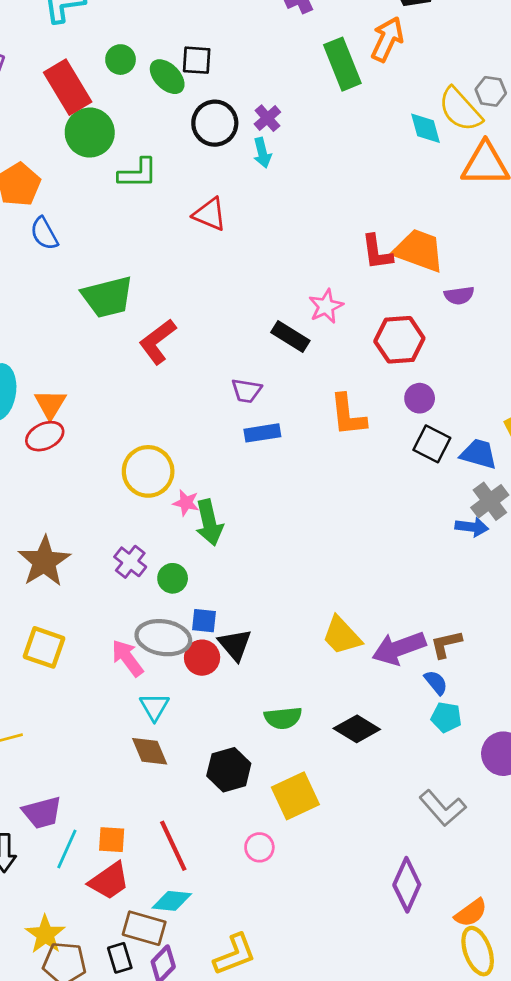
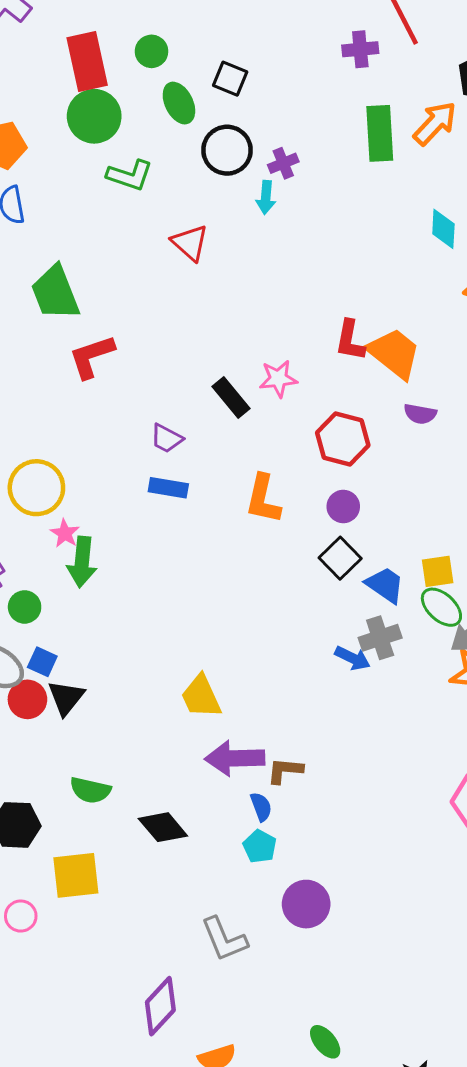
green ellipse: (167, 77) -> (179, 103), moved
green trapezoid: (107, 297) -> (55, 293), turned 64
yellow trapezoid: (342, 636) -> (201, 697), moved

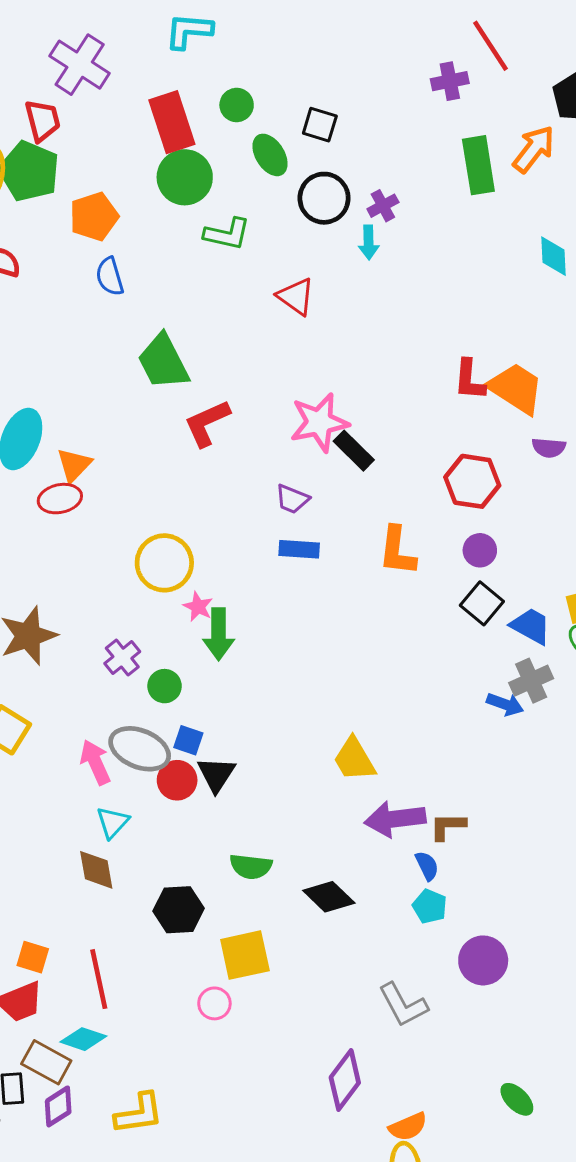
pink star: (278, 379) -> (319, 422), moved, size x1.5
pink circle: (21, 916) -> (214, 1003), moved

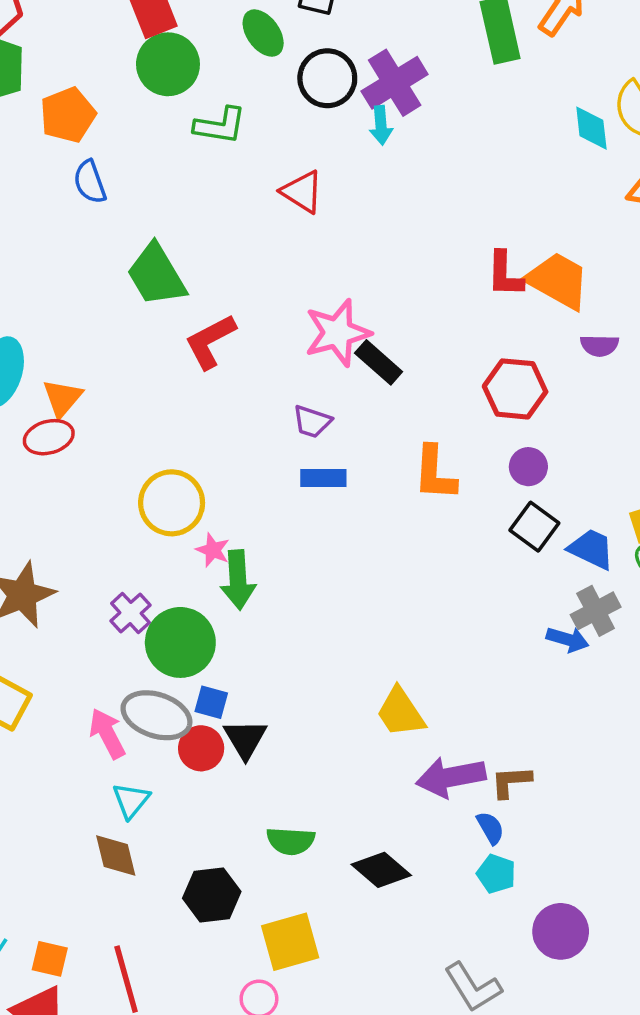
purple cross: (383, 206) -> (395, 83), size x1.8
green circle: (165, 686) -> (180, 642), size x1.8

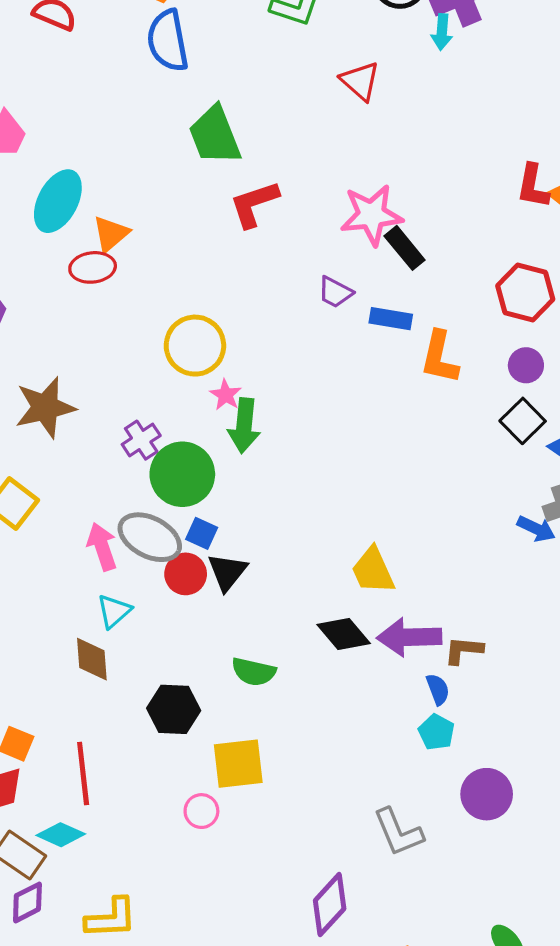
blue semicircle: (90, 182) -> (168, 41), size x1.5
blue rectangle: (323, 478) -> (391, 319), moved
black diamond: (381, 870) -> (344, 634), moved

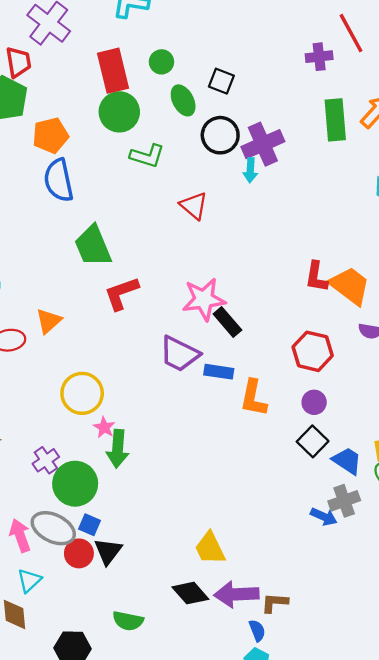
orange triangle: (111, 234) -> (49, 321), moved
purple trapezoid: (335, 292) -> (179, 354), size x1.6

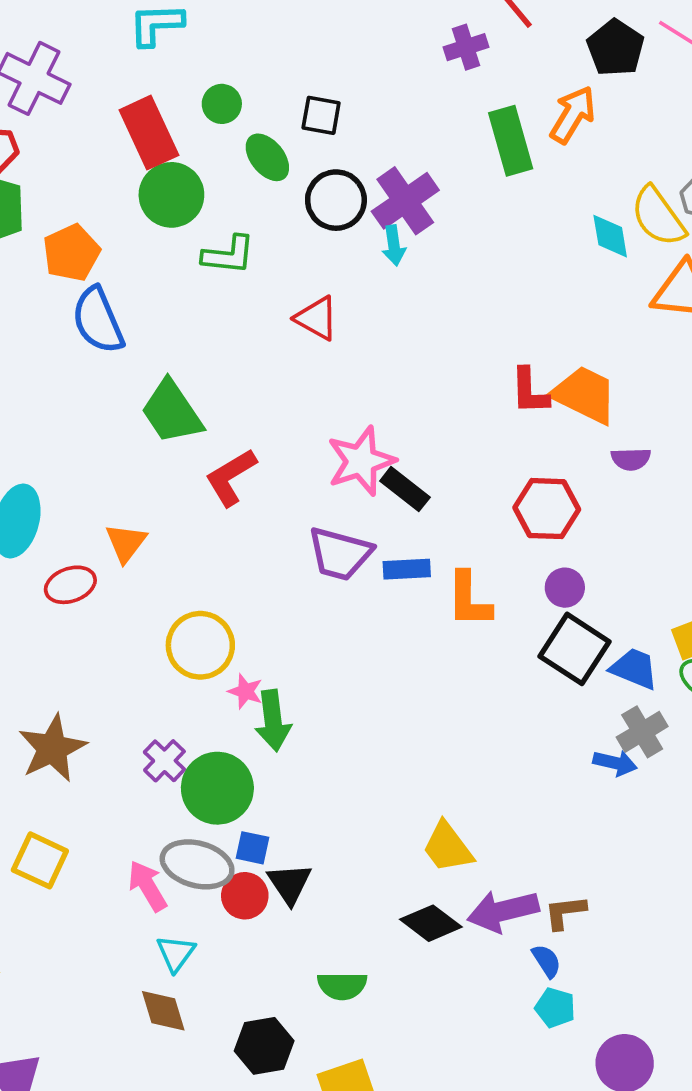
black square: (313, 441) -> (574, 649), size x1.4

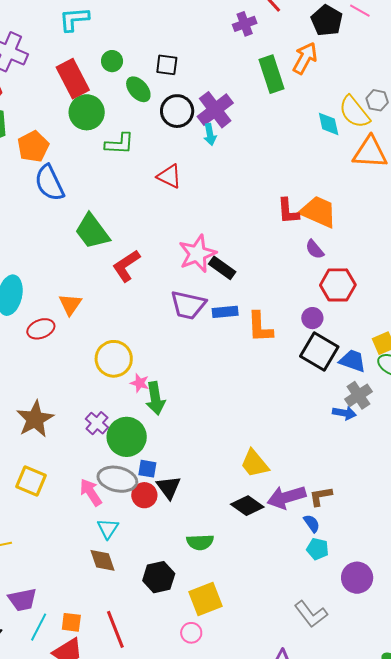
purple semicircle: (631, 459) -> (315, 249), moved, turned 55
red hexagon: (547, 509) -> (338, 285), moved

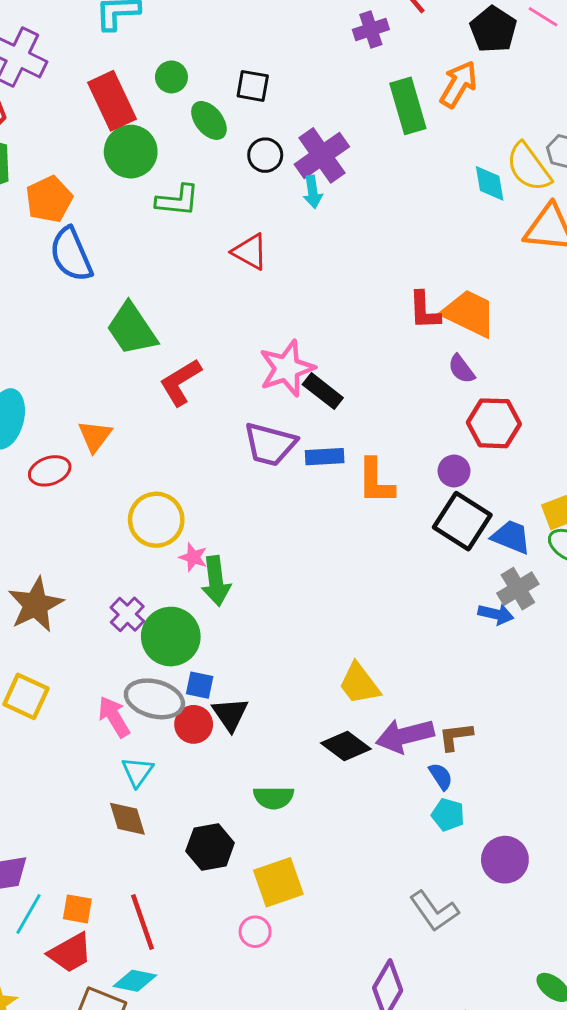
black circle: (177, 111) -> (265, 155), size x0.7

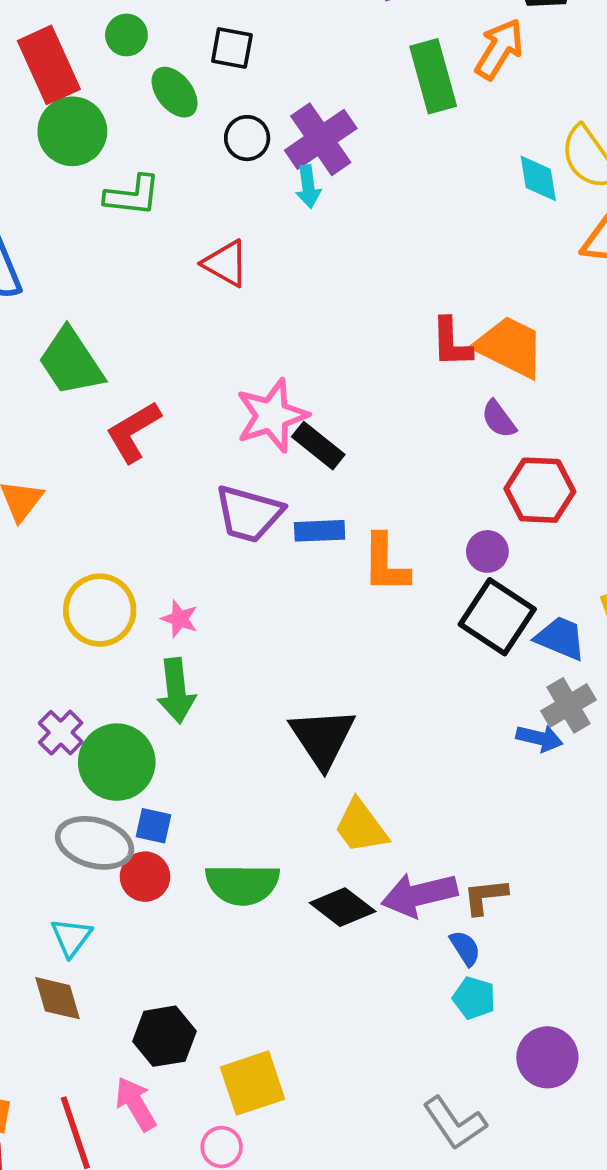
pink star: (193, 557) -> (180, 619), moved
black triangle: (230, 714) -> (323, 738), moved, size x1.4
pink arrow: (114, 717) -> (136, 1104), moved
green semicircle: (274, 798) -> (242, 884), moved, size x1.4

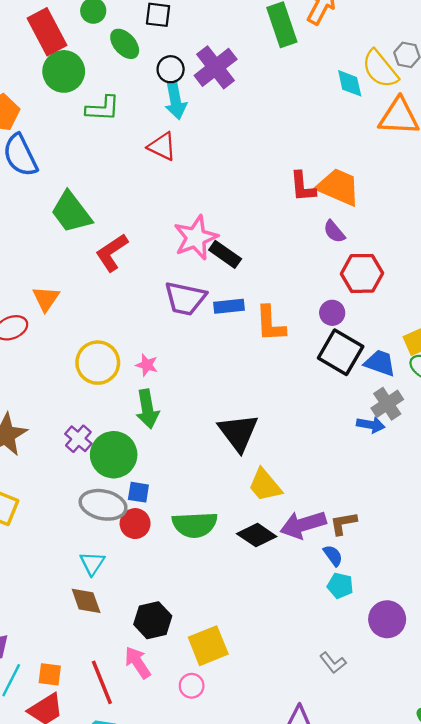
cyan arrow: (308, 187) -> (176, 101), moved, size x1.4
gray L-shape: (455, 1123) -> (333, 663), size x0.7

